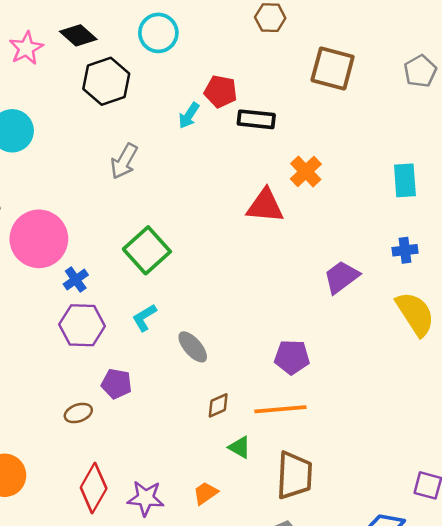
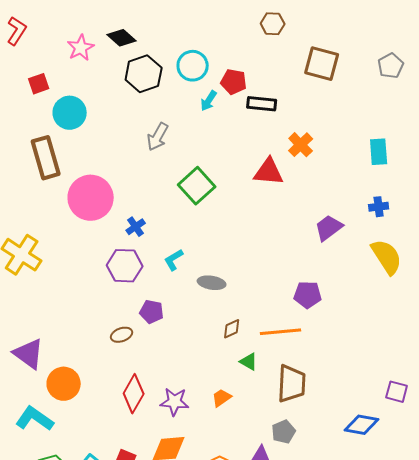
cyan circle: (158, 33) -> (193, 66), moved
green square: (147, 250) -> (197, 186), moved
blue cross: (76, 280) -> (136, 227), moved
gray ellipse: (193, 347) -> (212, 283), turned -40
purple pentagon: (292, 357) -> (308, 295), moved

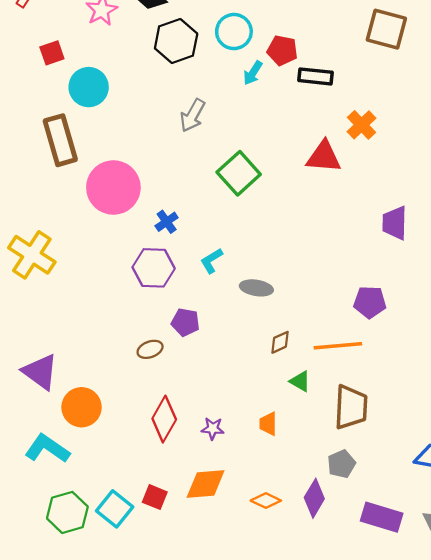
purple trapezoid: (329, 228) -> (395, 223), turned -52
orange trapezoid: (222, 398) -> (268, 424), turned -55
purple star: (175, 402) -> (213, 429), size x0.7

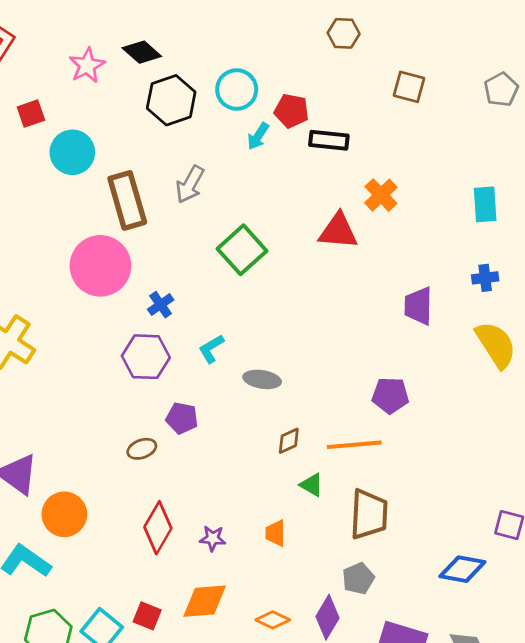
brown square: (386, 29) -> (409, 87), size x0.7
brown rectangle: (60, 140) -> (127, 200), moved

